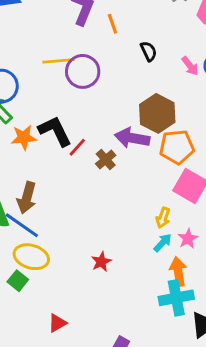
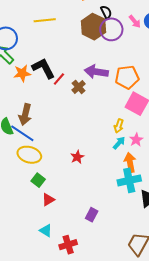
purple circle: (83, 71) -> (111, 29), moved
brown hexagon: (157, 113) -> (93, 27), moved
green square: (18, 281) -> (38, 180), moved

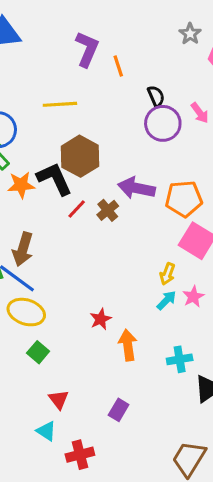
brown hexagon: (93, 27) -> (80, 156), moved
red line: (59, 79) -> (77, 209), moved
orange arrow: (130, 162) -> (128, 345), moved
cyan cross: (129, 180) -> (180, 359), size x0.7
red triangle: (48, 200) -> (59, 399), moved, turned -40

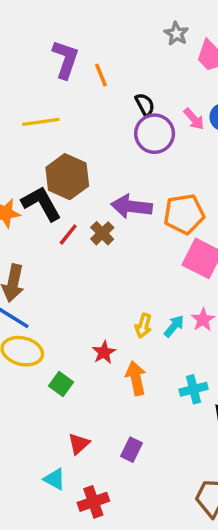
yellow arrow: (167, 274) -> (143, 326), moved
green square: (38, 352) -> (61, 384), moved
red triangle: (59, 399) -> (79, 444), moved, turned 30

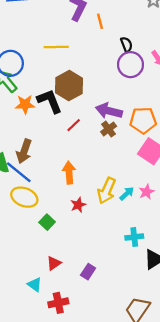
brown cross: (102, 233) -> (109, 129), moved
red line: (68, 234) -> (74, 125), moved
yellow arrow: (143, 326) -> (107, 191), size x1.6
orange arrow: (136, 378) -> (69, 173), moved

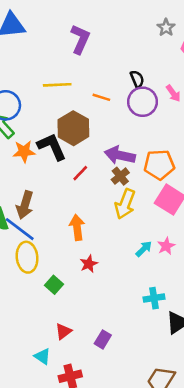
orange line: (100, 21) -> (101, 97), moved, turned -56
yellow arrow: (107, 191) -> (125, 204), moved
yellow ellipse: (24, 197) -> (27, 257), turned 65

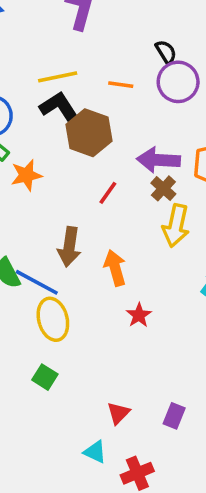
black L-shape: (52, 147) -> (61, 109), moved
brown arrow: (25, 205) -> (69, 247), moved
green square: (54, 285) -> (45, 377), moved

